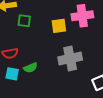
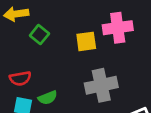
green square: (24, 21) -> (39, 35), turned 32

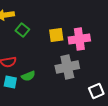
pink cross: (118, 28) -> (79, 39), moved

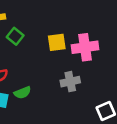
gray cross: (67, 67) -> (70, 82), size x0.7

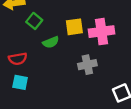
green semicircle: (22, 93) -> (51, 42), moved

